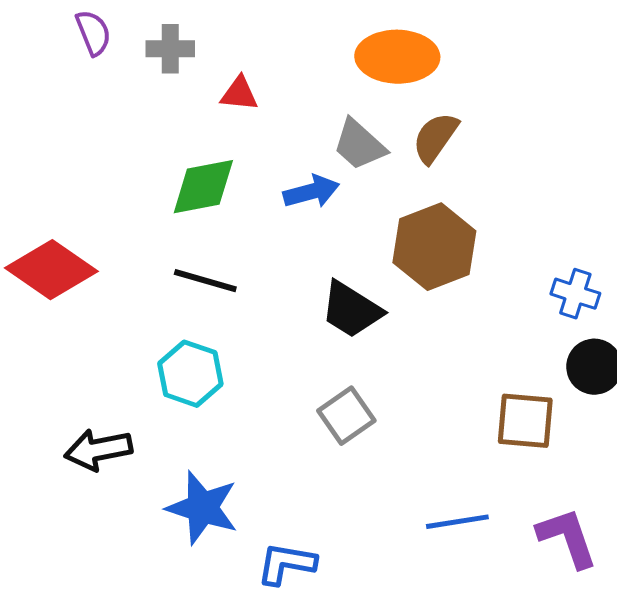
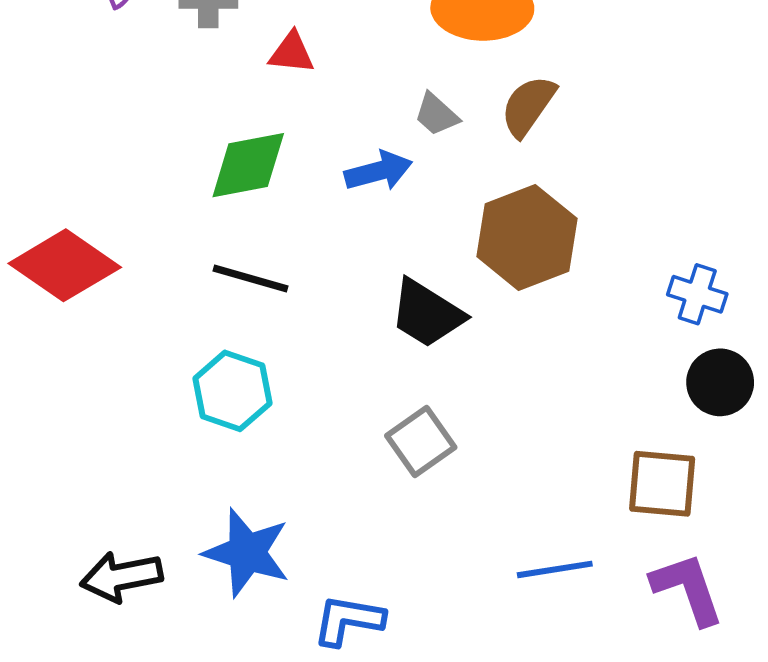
gray trapezoid: (359, 145) -> (436, 114), size x0.7
brown square: (525, 421) -> (662, 484), moved
black arrow: (98, 450) -> (121, 577), moved

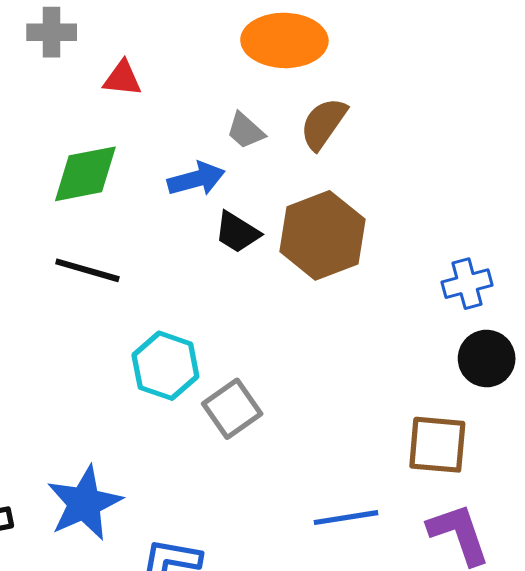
blue cross: (697, 294) -> (467, 284), turned -33
black trapezoid: (427, 314) -> (237, 232), moved, size x0.7
cyan hexagon: (232, 391) -> (165, 366), moved
blue star: (247, 553) -> (84, 503), turned 30

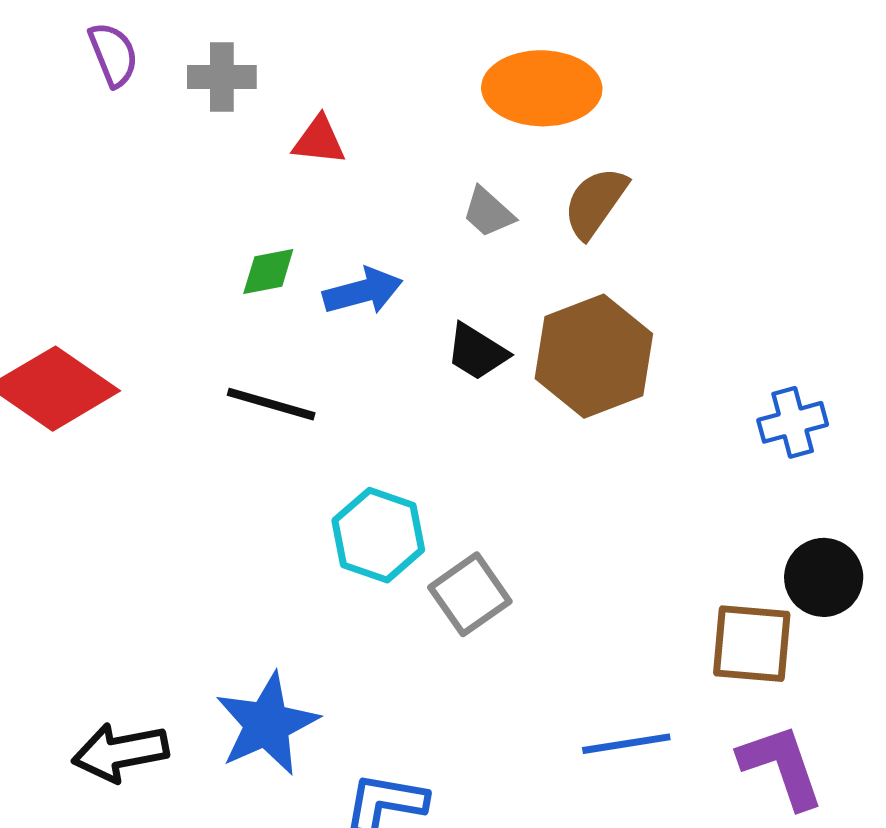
green diamond: (85, 174) -> (268, 272), size x0.6
blue arrow: (196, 179) -> (363, 291), moved
black circle: (487, 358) -> (824, 577), moved

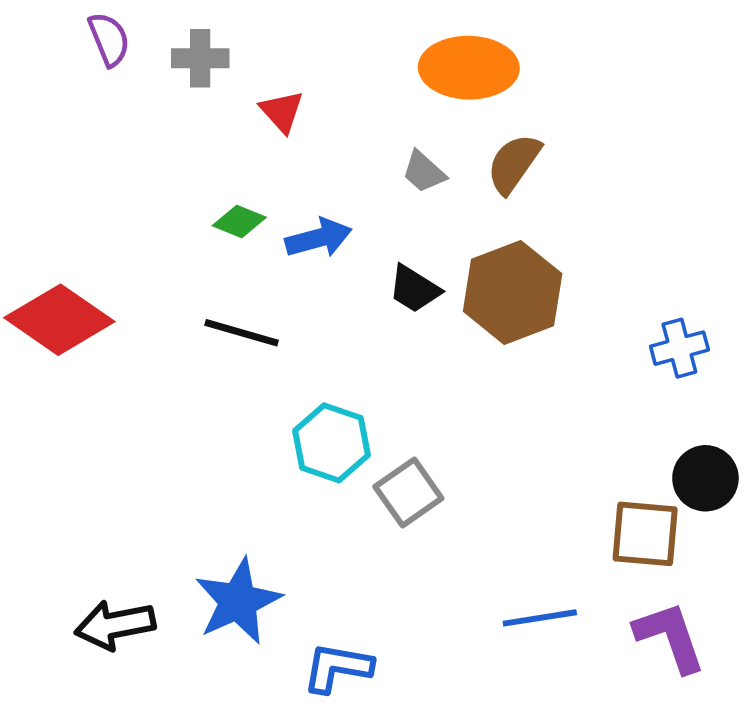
red triangle: (319, 140) -> (282, 111), turned 42
green diamond: (268, 272) -> (239, 221), turned 33

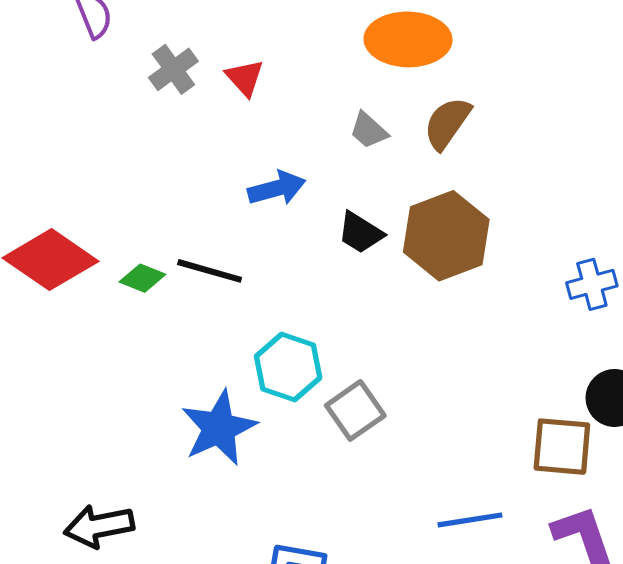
gray cross: (200, 58) -> (173, 69), moved, turned -36
green diamond: (239, 221) -> (142, 278), moved
blue star: (238, 601) -> (219, 428), moved

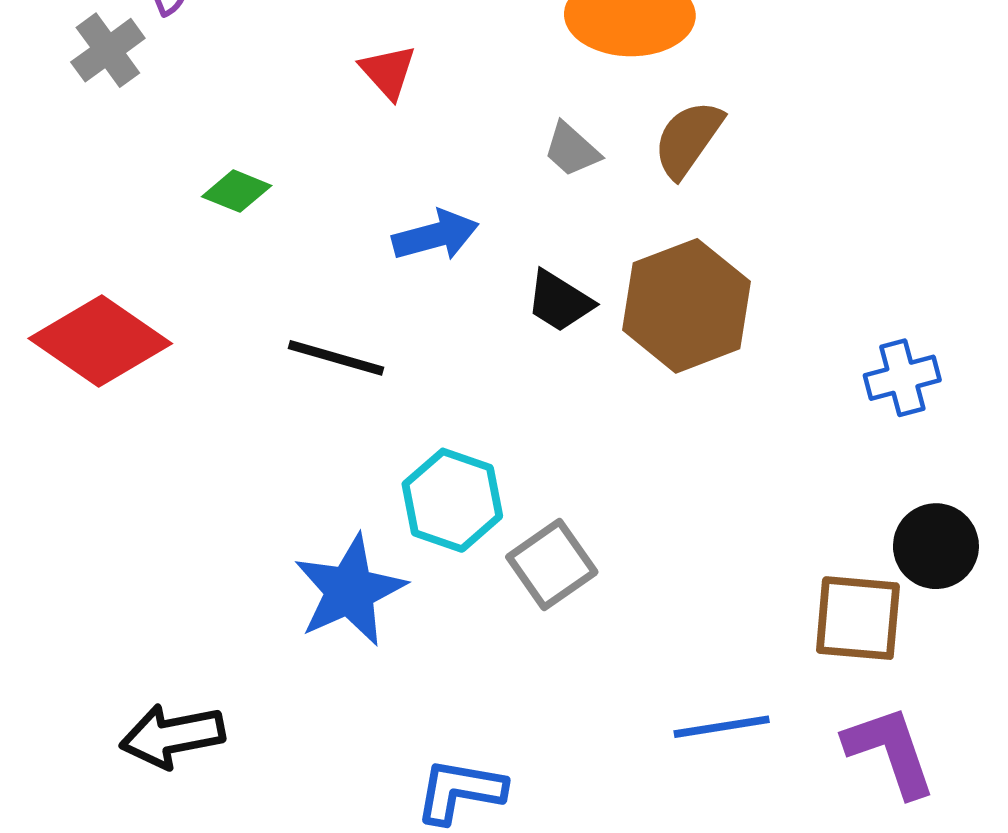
gray cross: (173, 69) -> (108, 50), moved
green diamond: (142, 278) -> (237, 191), moved

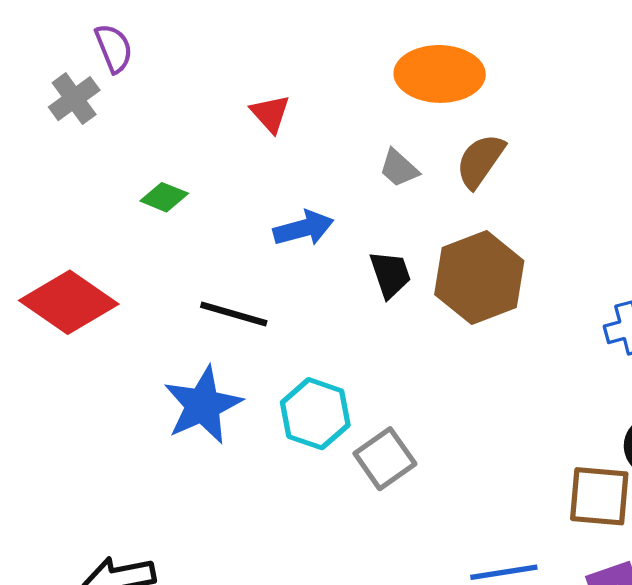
black trapezoid: (559, 301) -> (390, 274), turned -141
blue star: (350, 590) -> (203, 405), moved

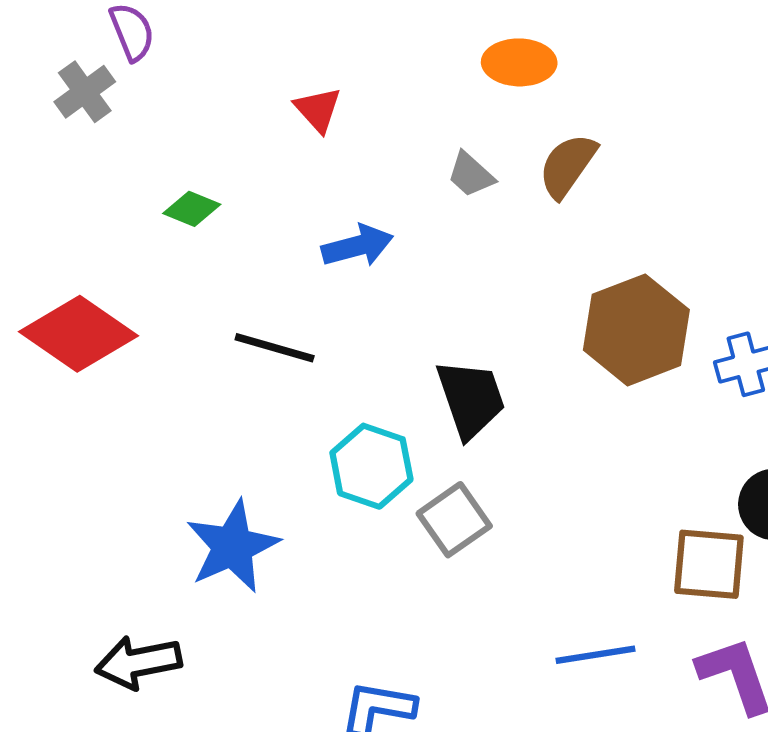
orange ellipse: (440, 74) -> (519, 62), size x0.7
black trapezoid: (390, 274) -> (471, 399), moved, size x1.4
brown hexagon: (479, 278) -> (636, 330), moved
blue star: (203, 405) -> (233, 546), moved

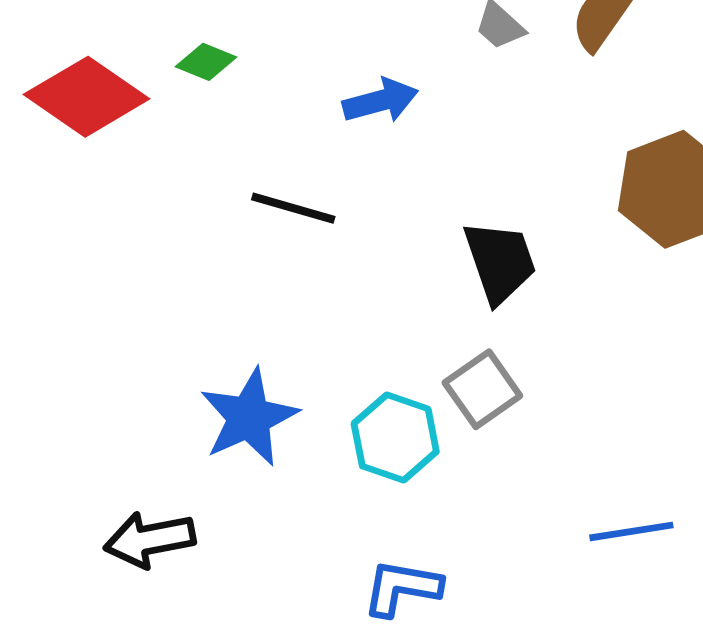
red diamond: (78, 334) -> (87, 97), moved
cyan hexagon: (371, 466) -> (395, 438), moved

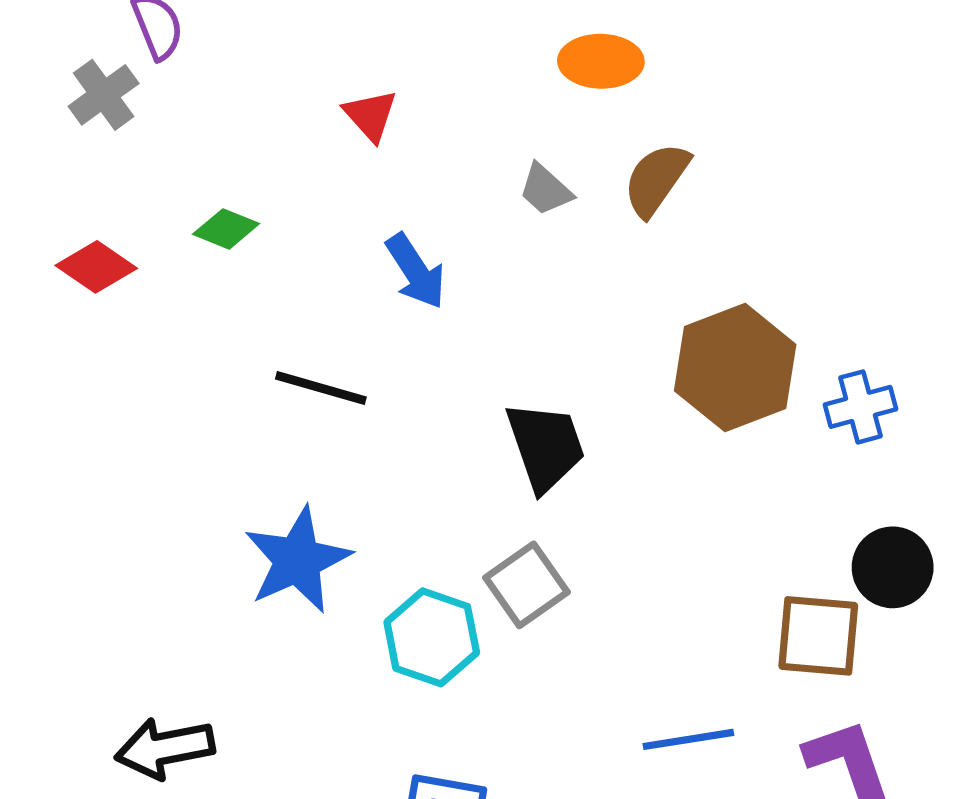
red diamond: (87, 97) -> (96, 267), size x0.6
blue arrow: (380, 101) -> (416, 271), turned 72
blue star: (249, 417) -> (298, 560), moved

